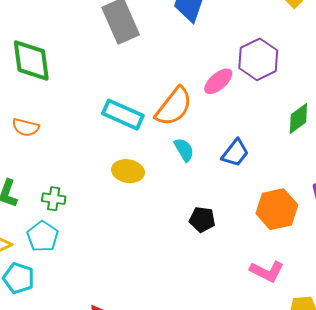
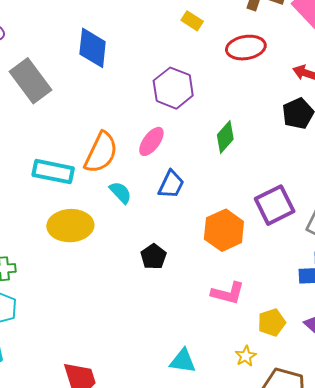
pink ellipse: (218, 81) -> (151, 141), moved
yellow ellipse: (128, 171) -> (70, 226), size x1.4
black pentagon: (202, 219) -> (153, 257), turned -30

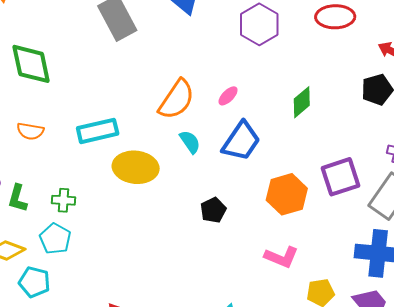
purple hexagon: (173, 88) -> (259, 24), moved
pink ellipse: (151, 141) -> (228, 96), size x0.7
cyan rectangle: (53, 172) -> (98, 131), moved, turned -33
blue trapezoid: (171, 184) -> (241, 141), size x1.4

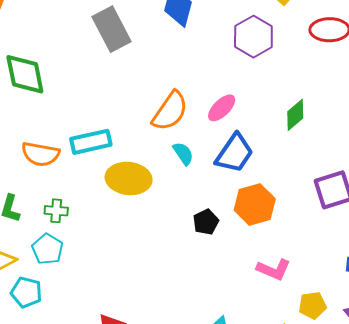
pink ellipse: (228, 96) -> (222, 108), size x1.4
orange semicircle: (30, 131) -> (40, 154), moved, size x1.4
orange hexagon: (287, 194) -> (255, 204), moved

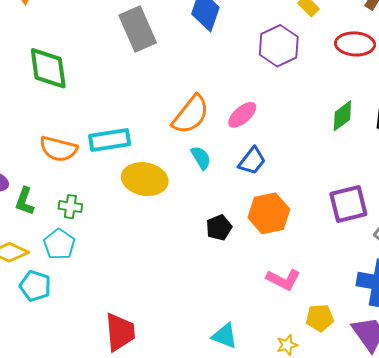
green diamond: (295, 115) -> (342, 116), moved
blue trapezoid: (234, 153) -> (252, 161), size x0.7

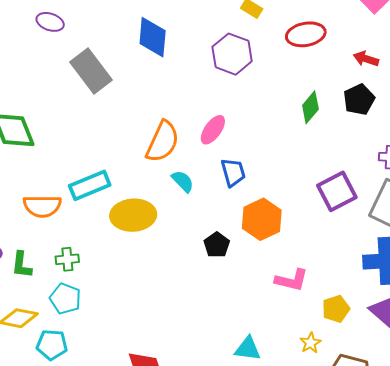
blue trapezoid: (252, 161) -> (233, 172), turned -40

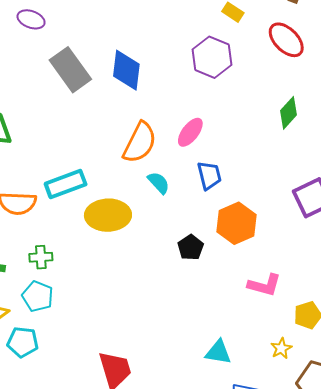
red ellipse: (306, 34) -> (286, 40), turned 54
blue diamond: (153, 37) -> (126, 70), moved

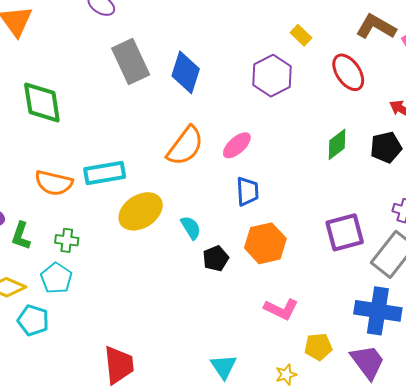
cyan semicircle: (159, 183) -> (191, 228), moved
yellow ellipse: (108, 215) -> (141, 211), turned -42
cyan triangle: (218, 352) -> (224, 367), turned 36

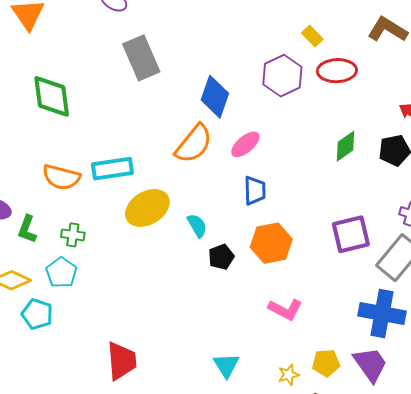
blue diamond: (186, 72) -> (215, 97), moved
red ellipse: (348, 72) -> (337, 71), moved, turned -60
yellow pentagon: (318, 347) -> (326, 363), moved

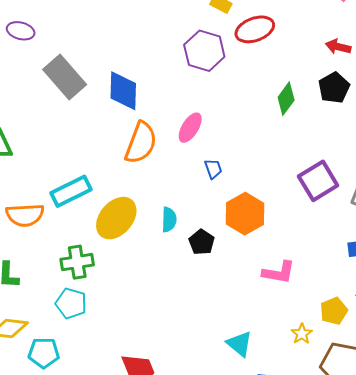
blue diamond: (215, 97) -> (123, 91), moved
blue trapezoid: (255, 191) -> (213, 169), size x0.7
cyan semicircle: (197, 225) -> (169, 220), turned 50
green cross: (73, 235) -> (77, 262), moved, size x1.4
cyan pentagon: (61, 273) -> (71, 303), moved

